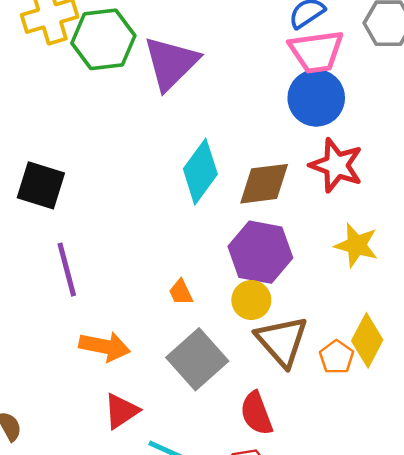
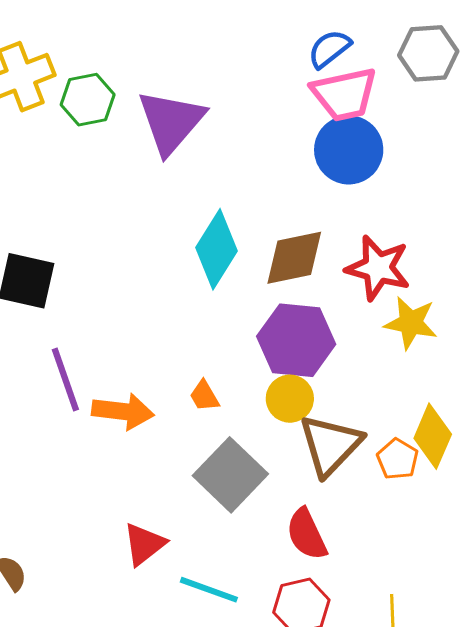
green hexagon: (103, 39) -> (88, 100), size x0.7
red star: (336, 165) -> (378, 268), moved
brown triangle: (282, 341) -> (330, 445), turned 30
orange arrow: (105, 346) -> (123, 411), moved

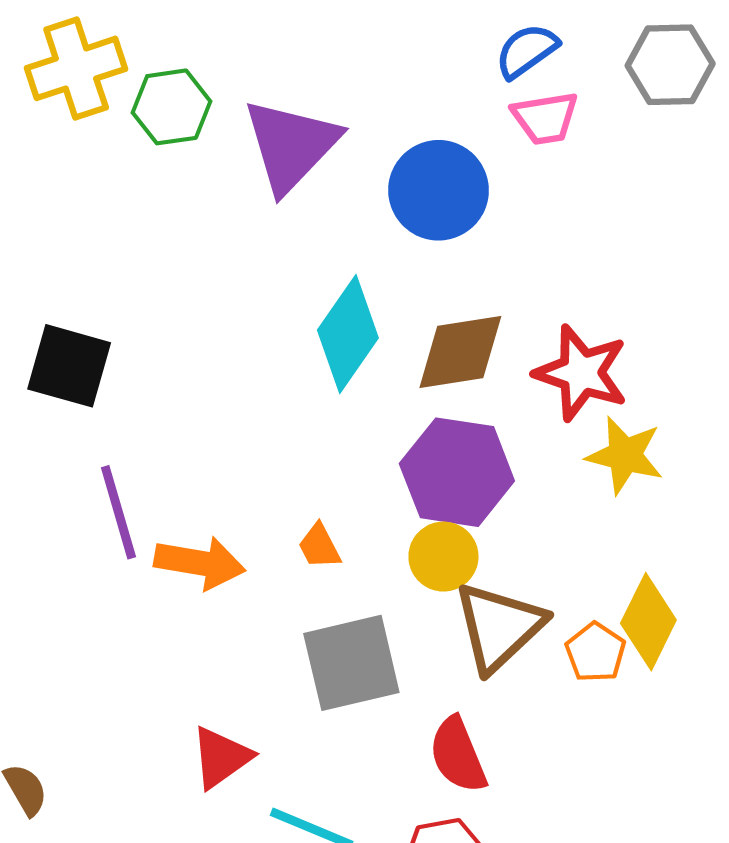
pink trapezoid: (344, 94) -> (545, 118), size x0.7
blue circle: (349, 150) -> (439, 190), moved
gray square: (230, 475) -> (351, 663), turned 30

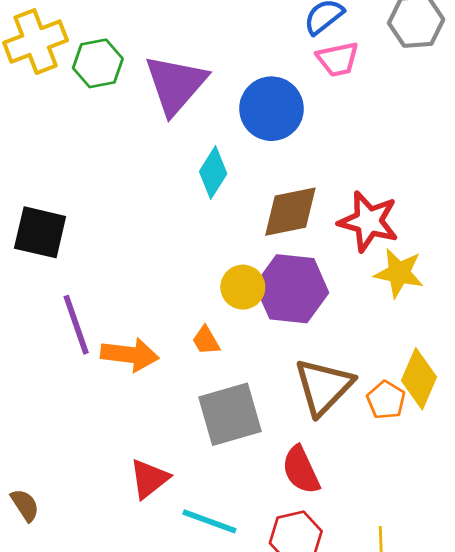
cyan diamond: (348, 334) -> (213, 173), moved, size x0.7
yellow circle: (443, 557) -> (243, 287), moved

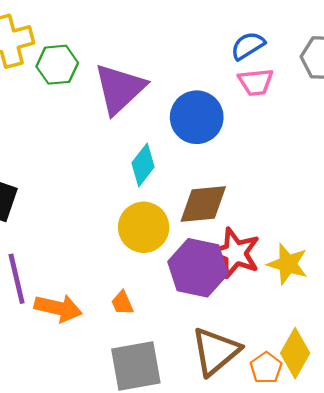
red star: (368, 221) -> (235, 253), moved
yellow circle: (243, 287) -> (144, 227), moved, size x1.4

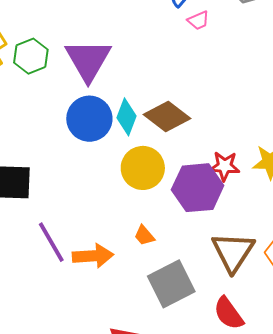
pink trapezoid: (256, 82) -> (198, 20), size x0.7
blue circle: (197, 117) -> (89, 119), moved
brown diamond: (203, 204) -> (167, 117), moved, turned 60
red star: (235, 253) -> (224, 166), size x0.7

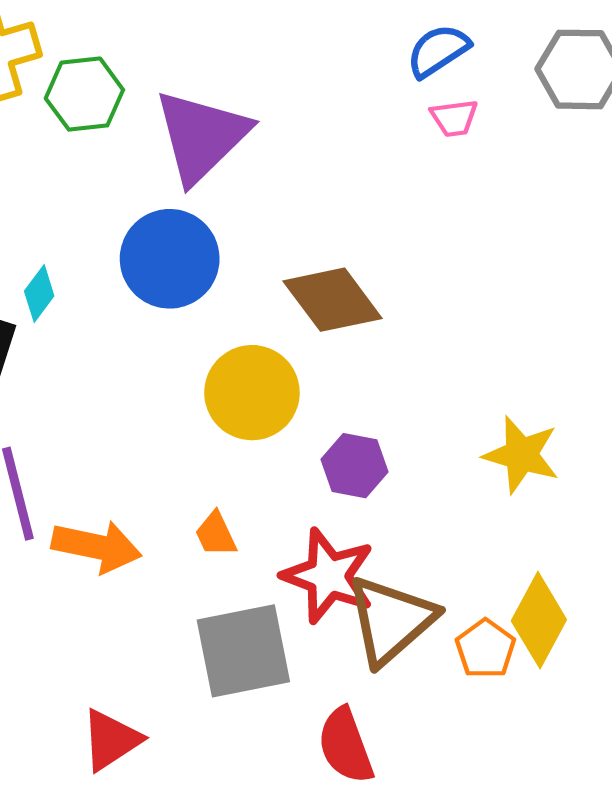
cyan diamond: (127, 117) -> (39, 294), moved, size x0.7
red star: (224, 166) -> (328, 576), moved, size x1.4
purple hexagon: (198, 188) -> (354, 466), size x0.6

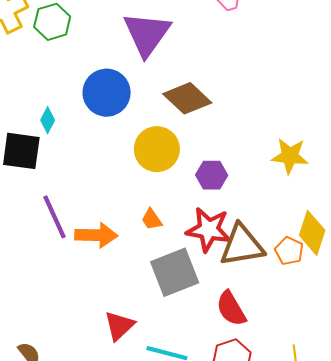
purple triangle: (201, 136) -> (147, 34), moved
brown triangle: (391, 620) -> (242, 245), turned 42

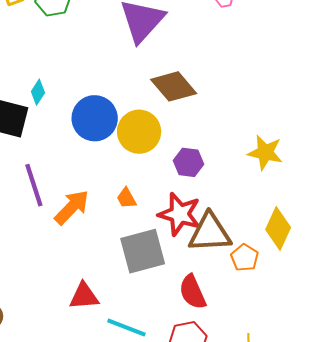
blue circle: (107, 93) -> (95, 118), moved
orange arrow: (96, 235) -> (72, 207), turned -54
orange pentagon: (289, 251) -> (245, 258), moved
red triangle: (119, 326) -> (84, 296), turned 32

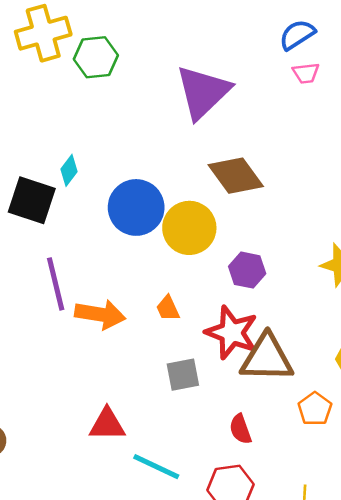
orange arrow: (72, 207) -> (100, 314), turned 51
gray square: (143, 251) -> (183, 375), size x0.6
orange pentagon: (245, 258) -> (315, 409), moved
red semicircle: (193, 292) -> (240, 429), size x0.7

